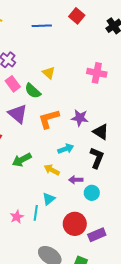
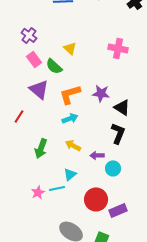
cyan arrow: (66, 149) -> (70, 118), moved
green arrow: (22, 160) -> (41, 148), moved, turned -42
cyan line: (36, 213) -> (57, 188), turned 70

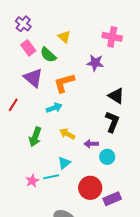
purple star: (101, 93) -> (95, 63), moved
cyan arrow: (70, 118) -> (54, 108), moved

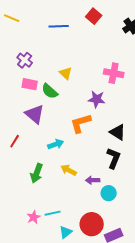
pink rectangle: (28, 48) -> (30, 84), turned -42
orange L-shape: (64, 83) -> (81, 123), moved
cyan triangle: (64, 163) -> (66, 232), moved

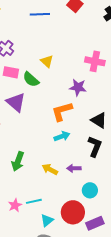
cyan arrow: (56, 144) -> (62, 136), moved
yellow arrow: (69, 170) -> (50, 169), moved
cyan circle: (109, 193) -> (90, 190), moved

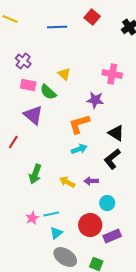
black L-shape: (95, 146) -> (112, 159), turned -150
cyan triangle: (47, 220) -> (56, 233), moved

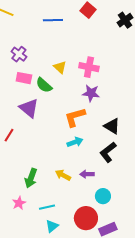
pink cross: (112, 74) -> (89, 67), moved
green arrow: (35, 174) -> (31, 178), moved
pink star: (32, 218) -> (19, 203), moved

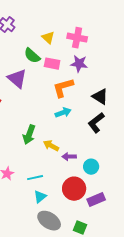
pink rectangle: (24, 78) -> (52, 64), moved
purple arrow: (87, 174) -> (69, 157), moved
green arrow: (31, 178) -> (29, 135), moved

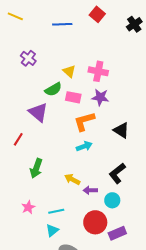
green semicircle: (32, 56) -> (53, 89), turned -72
black L-shape: (96, 123) -> (117, 173), moved
green arrow: (29, 135) -> (36, 168), moved
cyan triangle: (40, 197) -> (52, 230), moved

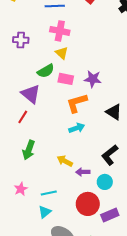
purple cross: (28, 58) -> (21, 40), turned -35
pink cross: (98, 71) -> (60, 31), moved
red line: (18, 139) -> (23, 117), moved

